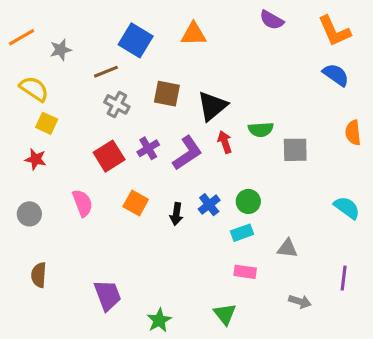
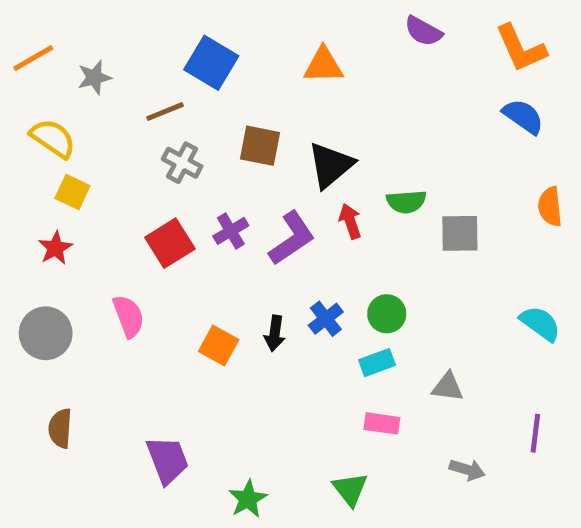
orange triangle: (194, 34) -> (323, 65), moved
red star: (36, 159) -> (55, 248), turned 30
orange square: (136, 203) -> (219, 345), moved
gray circle: (29, 214) -> (46, 333), size x1.4

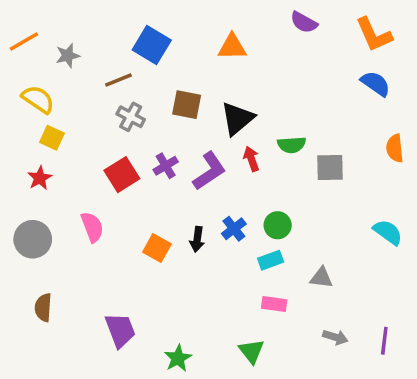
purple line: (535, 433) -> (384, 341), moved

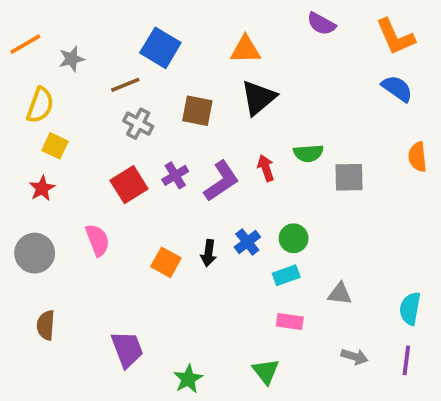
yellow semicircle: (38, 99) -> (40, 105), turned 76
black triangle: (237, 119) -> (258, 98), moved
cyan semicircle: (388, 232) -> (410, 309), moved, turned -116

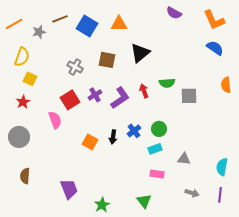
orange triangle: (245, 50) -> (119, 24), moved
brown line: (125, 85) -> (60, 19), moved
pink semicircle: (98, 240) -> (55, 120), moved

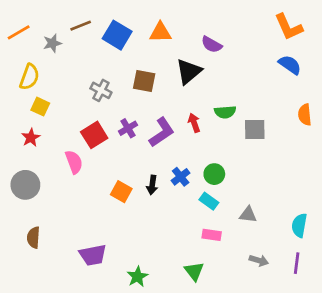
purple semicircle: (174, 13) -> (212, 45), moved
cyan rectangle: (155, 149) -> (209, 201), turned 56
purple trapezoid: (69, 189) -> (93, 255), turned 100

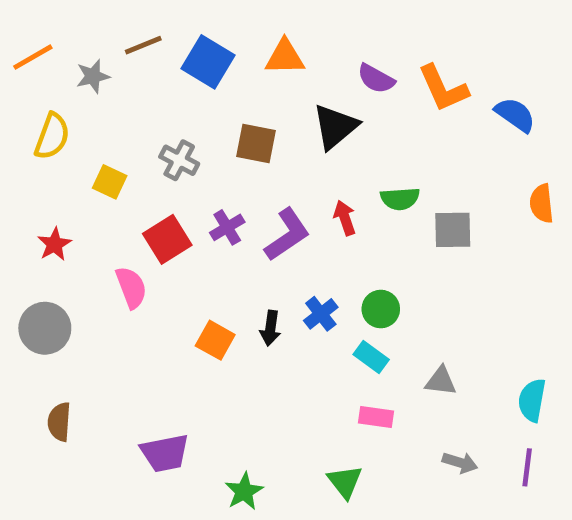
orange L-shape: (289, 27) -> (443, 88), moved
yellow square: (40, 107) -> (110, 182), moved

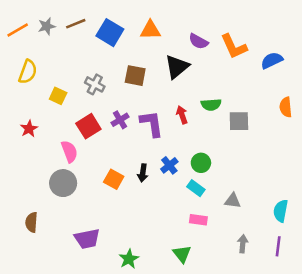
gray star: (93, 76) -> (47, 26), moved
blue semicircle: (515, 115) -> (272, 60), turned -60
purple L-shape: (287, 235) -> (152, 124), turned -64
gray circle: (45, 328) -> (63, 183), moved
gray arrow: (460, 463) -> (243, 244), turned -102

